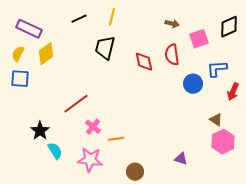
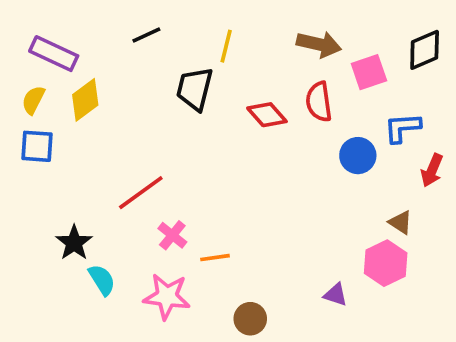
yellow line: (112, 17) -> (226, 46), moved
brown arrow: (172, 24) -> (319, 44), size x1.6
red diamond: (144, 62) -> (267, 115), turned -30
pink hexagon: (223, 142) -> (386, 263), moved

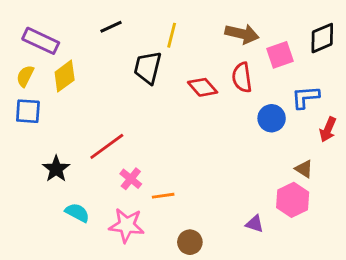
black star: (74, 243) -> (56, 169), moved
cyan semicircle: (102, 280) -> (77, 213), turned -30

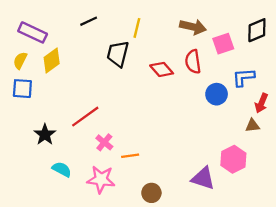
brown triangle: (304, 169) -> (252, 126), moved, turned -40
purple triangle: (255, 224) -> (203, 178), size x1.6

